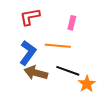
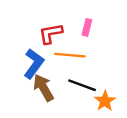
red L-shape: (30, 17) -> (51, 33), moved
brown arrow: (36, 73) -> (43, 88), turned 45

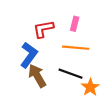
orange line: (70, 55) -> (76, 48), moved

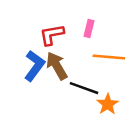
orange line: (76, 48) -> (109, 57), moved
brown arrow: (37, 76) -> (57, 66), moved

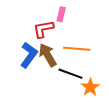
pink rectangle: (89, 29) -> (61, 14), moved
orange line: (109, 57) -> (77, 49), moved

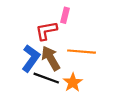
black line: (70, 74) -> (46, 78), moved
orange star: (90, 87) -> (73, 82), moved

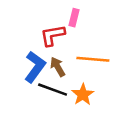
brown arrow: (51, 58) -> (58, 67), size x0.7

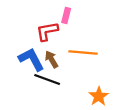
blue L-shape: (35, 67) -> (31, 59), turned -64
orange star: (83, 95) -> (99, 96), moved

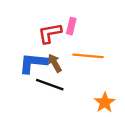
pink rectangle: (66, 16) -> (71, 26), moved
blue L-shape: (31, 59) -> (33, 63), turned -56

